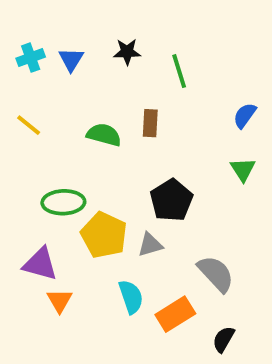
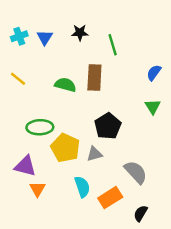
brown rectangle: (150, 123) -> (94, 78), size x1.5

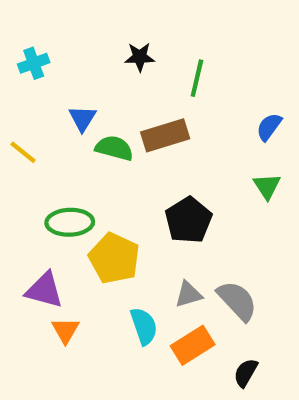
blue triangle: (45, 37) -> (82, 118), moved
green line: (113, 45) -> (197, 78), turned 30
brown rectangle: (94, 78) -> (165, 135), turned 70
yellow line: (18, 79) -> (23, 152), moved
gray triangle: (94, 154) -> (188, 294), moved

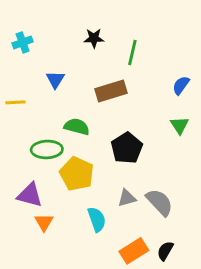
green semicircle: (114, 148) -> (77, 127), moved
yellow line: (23, 152) -> (15, 102), turned -42
orange rectangle: (193, 345) -> (134, 251), moved

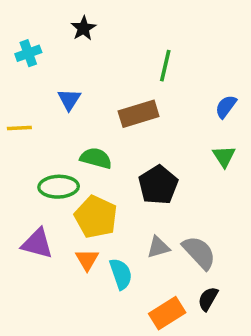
black star: (94, 38) -> (83, 28), moved, turned -30
orange triangle: (44, 222) -> (87, 260), moved
black semicircle: (165, 251) -> (208, 299), moved

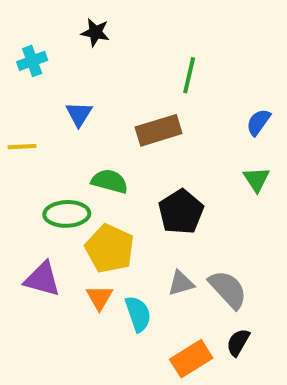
black star: (83, 28) -> (95, 32), turned -30

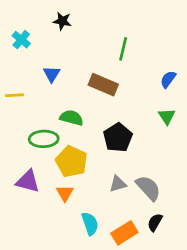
cyan cross: (32, 61) -> (21, 40), turned -30
brown rectangle: (159, 130) -> (103, 85), turned 40
cyan semicircle: (138, 314) -> (90, 224), moved

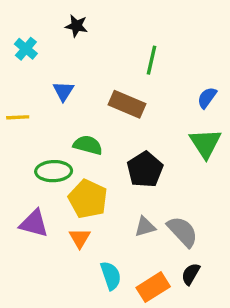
green triangle: (167, 116) -> (205, 143), size x1.5

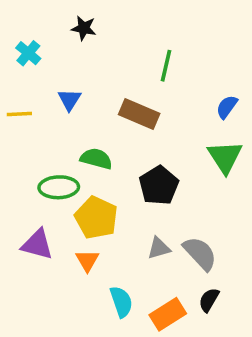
yellow line: (18, 117) -> (19, 114), moved

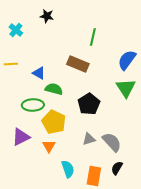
blue triangle: (69, 100) -> (39, 73), moved, turned -32
blue semicircle: (227, 107) -> (127, 60), size x1.5
purple triangle: (37, 244) -> (21, 137), turned -42
orange rectangle: (168, 314) -> (94, 176), turned -48

